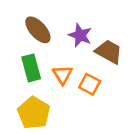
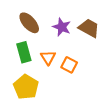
brown trapezoid: (109, 52) -> (89, 28), moved

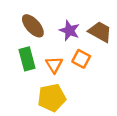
orange square: (69, 65) -> (81, 59), moved
yellow pentagon: (26, 87) -> (52, 98), moved, turned 30

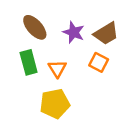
brown trapezoid: (100, 32) -> (106, 34), turned 120
orange square: (81, 59) -> (99, 62), moved

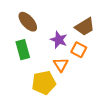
purple star: (74, 32) -> (59, 40), moved
orange triangle: (57, 69) -> (61, 65), moved

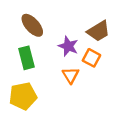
yellow pentagon: (44, 83) -> (23, 96), moved

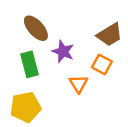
purple star: (68, 46) -> (63, 51), moved

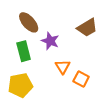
orange square: (102, 64) -> (81, 79), moved

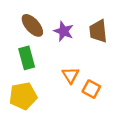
brown trapezoid: (87, 28) -> (98, 31), turned 115
purple star: (50, 41) -> (64, 31), moved

